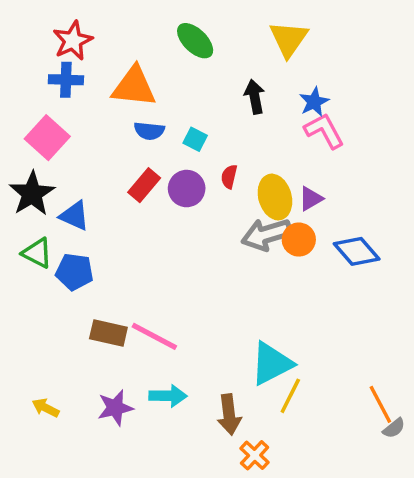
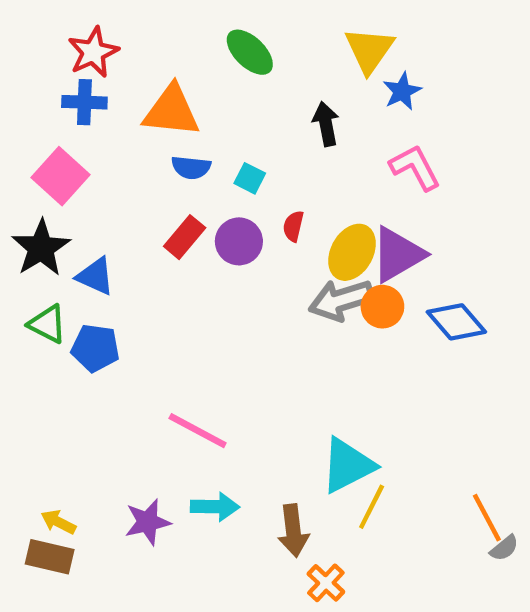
blue star: (314, 102) -> (402, 91), moved
yellow ellipse: (275, 197) -> (352, 252), turned 45
purple triangle: (311, 199) -> (398, 254), size x1.8
brown rectangle: (108, 333) -> (50, 557), moved

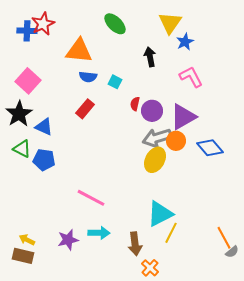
blue cross: (84, 102) -> (27, 31), moved
purple circle: (239, 241) -> (152, 111), moved
yellow ellipse: (352, 252) -> (155, 160), moved

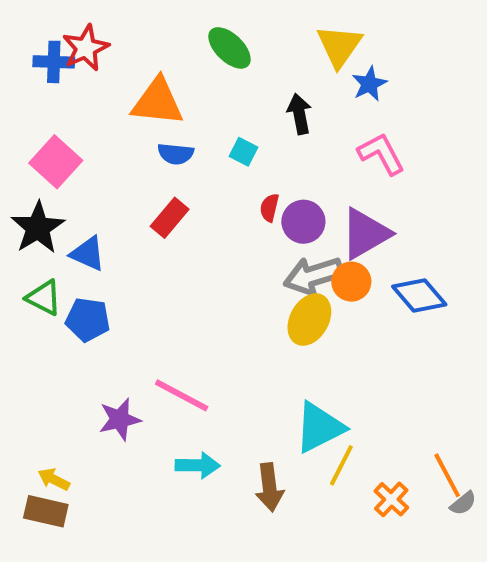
cyan square: (115, 82) -> (244, 152), moved
purple star: (68, 240) -> (120, 419), moved
orange cross: (150, 268) -> (391, 499), moved

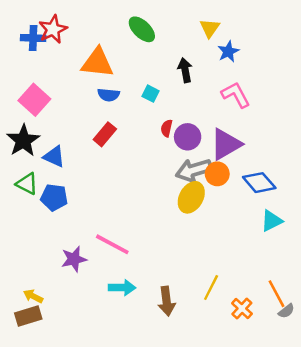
yellow triangle: (339, 46) -> (210, 28), size x0.7
cyan triangle: (319, 427) -> (272, 221), moved, size x0.7
brown rectangle: (46, 511) -> (28, 316), turned -30

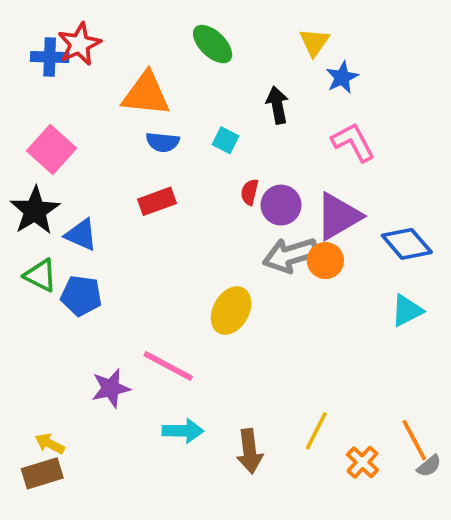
red rectangle: (105, 134) -> (157, 201), turned 30
blue diamond: (259, 183) -> (407, 244), moved
yellow ellipse: (191, 197) -> (231, 311), moved
cyan triangle: (272, 221) -> (407, 311), moved

